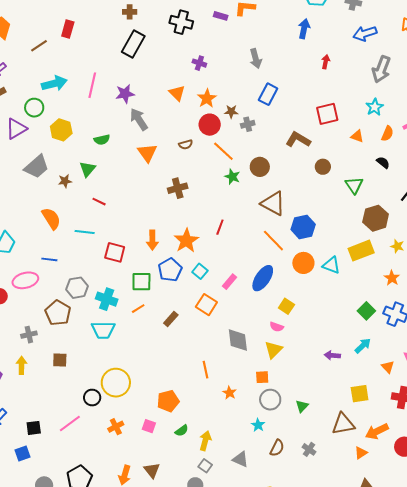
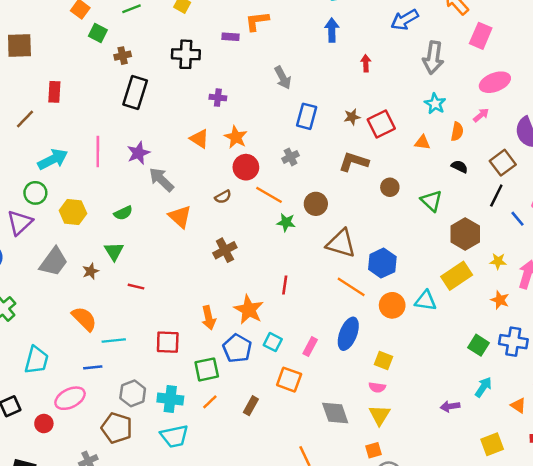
brown star: (231, 112) -> (352, 117), moved
cyan line: (85, 232) -> (114, 340), moved

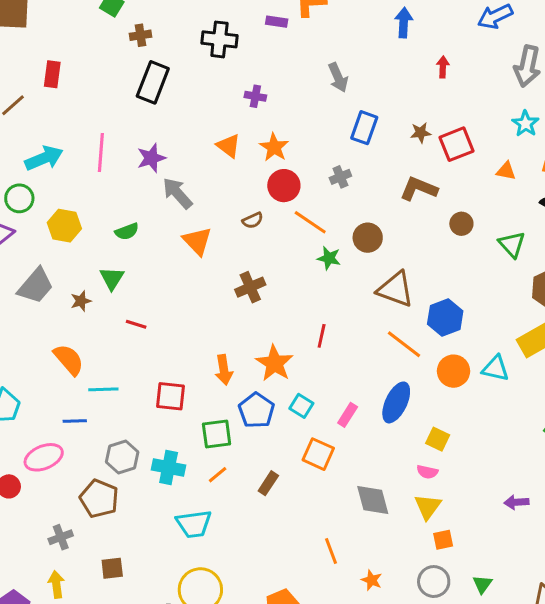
cyan trapezoid: (174, 436) -> (194, 524), moved
orange square: (373, 450) -> (443, 540), moved

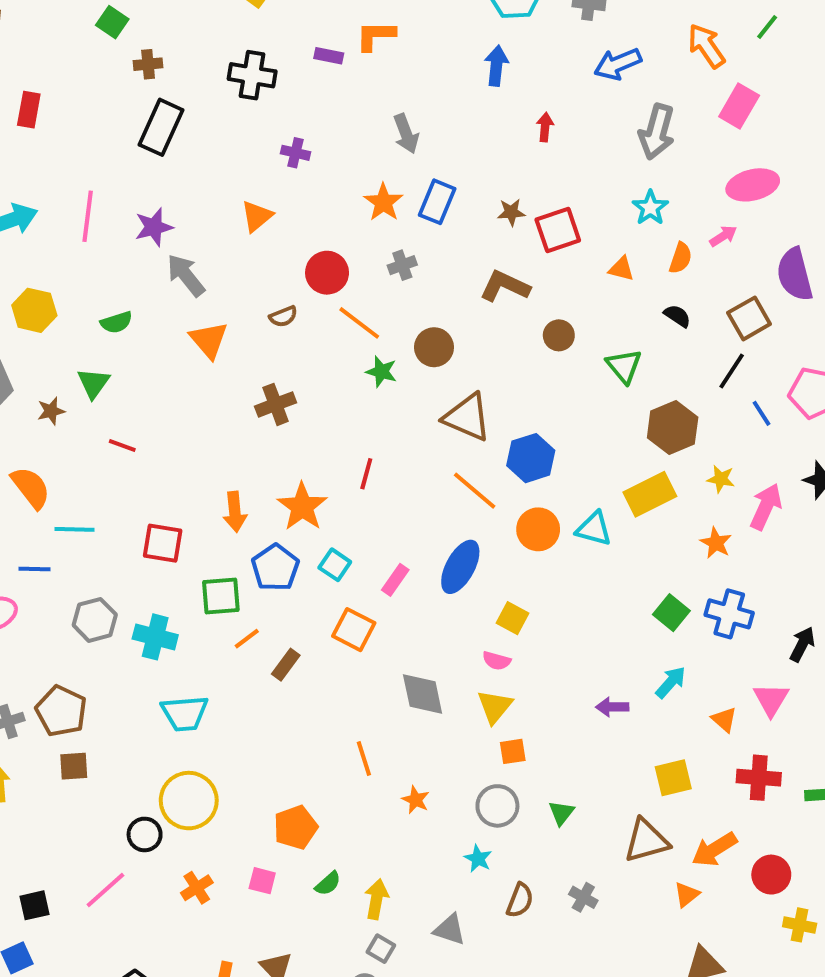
orange triangle: (229, 146) -> (257, 216), turned 40
orange star: (274, 147) -> (383, 202), moved
orange line: (218, 475) -> (247, 639), moved
brown pentagon: (99, 499) -> (61, 711), moved

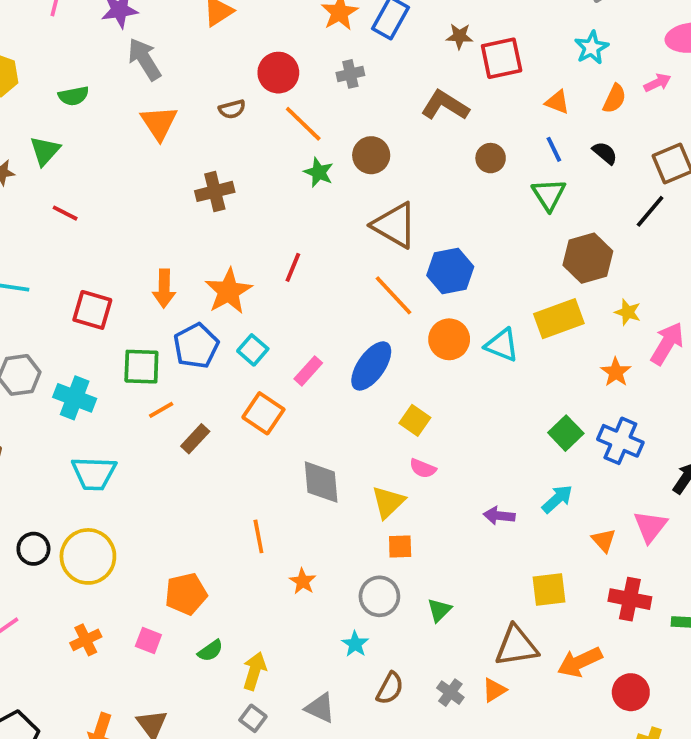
blue line: (761, 413) -> (554, 149), moved
pink semicircle: (497, 661) -> (423, 468), moved
black circle: (145, 834) -> (33, 549), moved
orange triangle: (687, 894) -> (494, 690), moved

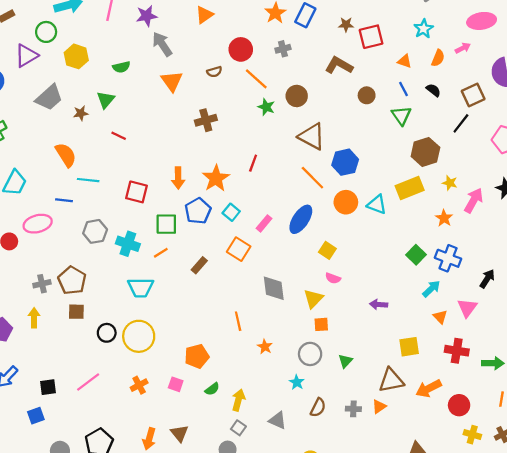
orange line: (161, 410) -> (161, 253), moved
cyan arrow: (557, 499) -> (431, 289), moved
gray cross: (450, 693) -> (353, 409), turned -32

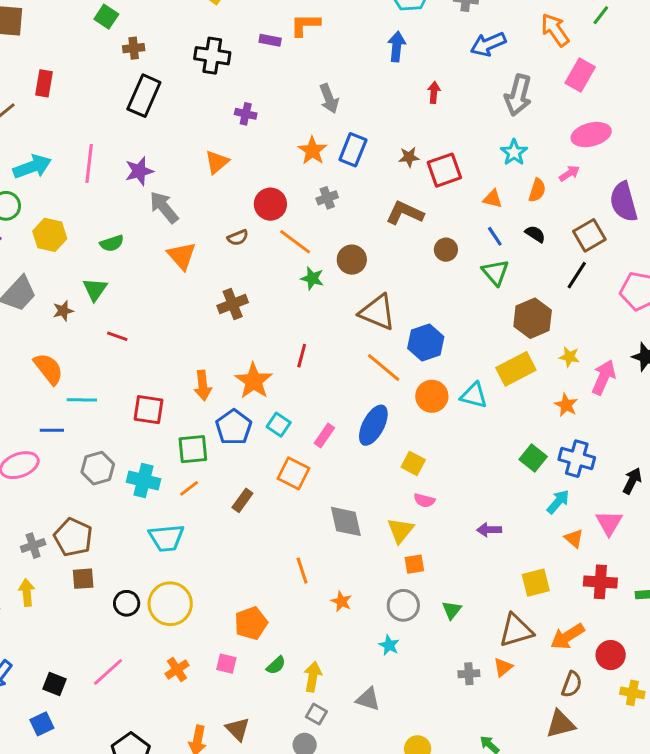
black square: (48, 387) -> (55, 684), turned 35
brown semicircle: (318, 408) -> (572, 684), moved

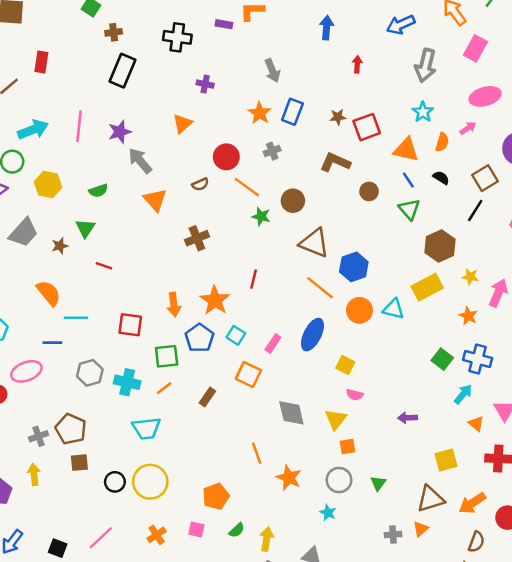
orange triangle: (493, 199) -> (406, 150), size x1.6
orange star: (341, 601) -> (289, 478), size x1.5

